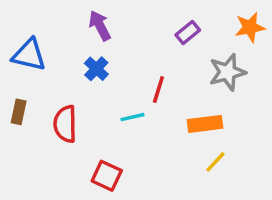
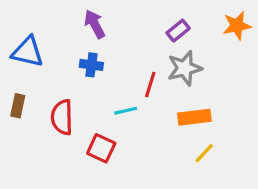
blue cross: (96, 69) -> (91, 65), turned -35
gray star: (227, 72) -> (185, 68), moved
red square: (107, 176) -> (101, 148), moved

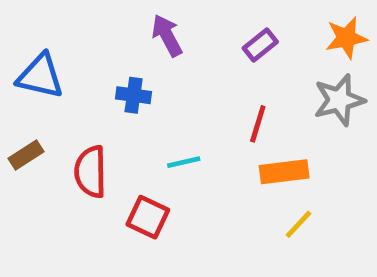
purple arrow: (95, 24) -> (167, 35), moved
gray star: (185, 68) -> (339, 100), moved
red line: (150, 85) -> (258, 124), moved
brown rectangle: (18, 106) -> (26, 155), turned 45

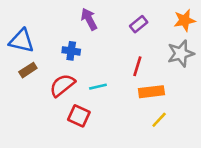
brown rectangle: (26, 155) -> (28, 70), moved
red semicircle: (90, 172) -> (62, 85), moved, turned 52

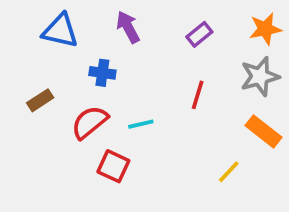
blue triangle: (22, 41) -> (60, 31), moved
orange rectangle: (151, 92) -> (263, 131), moved, turned 45

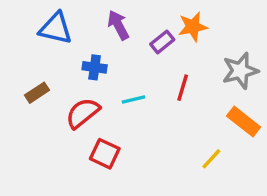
orange star: (265, 29) -> (193, 27), moved
purple rectangle: (199, 34) -> (162, 42), moved
cyan line: (141, 124) -> (134, 100), moved

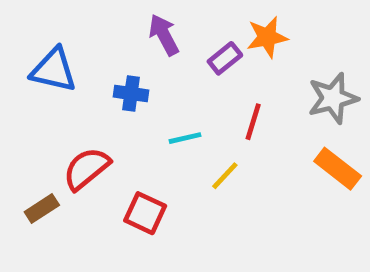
blue triangle: (56, 28) -> (54, 70), moved
brown rectangle: (37, 93) -> (42, 208), moved
red semicircle: (83, 113) -> (86, 169), moved
yellow line: (211, 159) -> (225, 176), moved

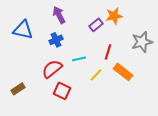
purple arrow: (164, 35) -> (59, 15), moved
blue cross: (131, 93) -> (56, 40), turned -32
red semicircle: (86, 169) -> (52, 69), moved
orange rectangle: (338, 169) -> (123, 72), moved

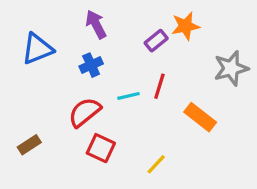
blue triangle: (23, 30) -> (37, 49), turned -35
red line: (108, 52) -> (159, 86), moved
yellow line: (96, 75) -> (156, 164), moved

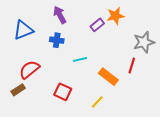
blue cross: (91, 65) -> (57, 40), turned 32
red line: (159, 86) -> (132, 65), moved
red semicircle: (85, 112) -> (29, 70), moved
orange rectangle: (200, 117) -> (108, 77), moved

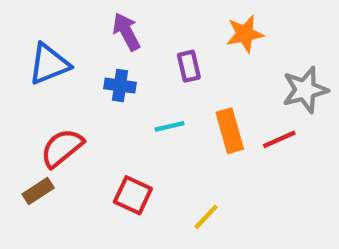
purple rectangle: (97, 25) -> (189, 66), moved, turned -64
red line: (132, 65) -> (279, 139), turned 49
orange rectangle: (108, 77) -> (230, 131), moved, turned 36

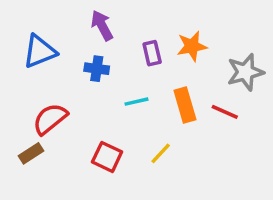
orange star: (245, 34) -> (192, 46), moved
red line: (279, 139) -> (225, 112), turned 48
yellow line: (206, 217) -> (161, 153), moved

